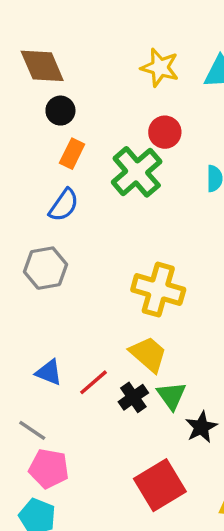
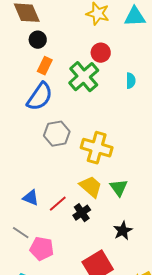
blue semicircle: (64, 205) -> (40, 97), size x1.4
gray hexagon: (46, 268) -> (57, 134), moved
green triangle: (171, 396) -> (119, 188), moved
pink pentagon: (49, 469) -> (42, 249), moved

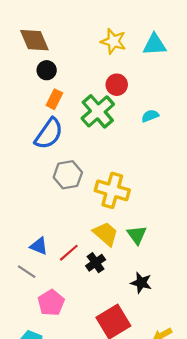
cyan semicircle: (131, 81) -> (150, 116), turned -112
black star: (123, 231) -> (141, 283), turned -30
gray line: (21, 233) -> (27, 272), moved
pink pentagon: (42, 249) -> (51, 303), turned 30

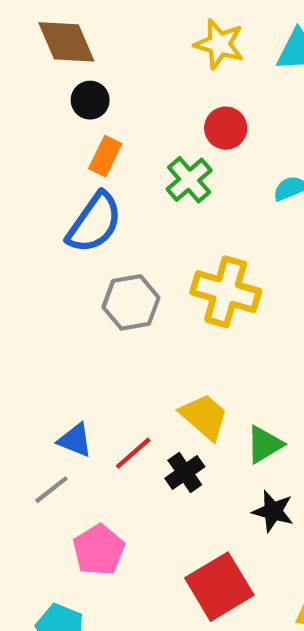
green cross: (98, 111) -> (189, 180), size x0.7
yellow cross: (112, 190) -> (226, 292), moved
green triangle: (137, 235) -> (264, 444), moved, turned 35
gray line: (27, 272) -> (51, 490), turned -72

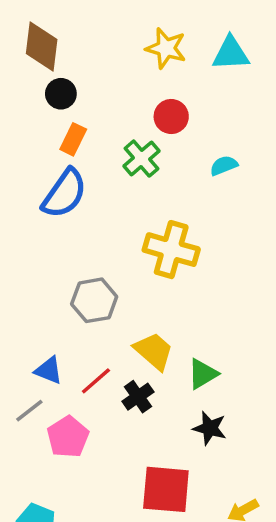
brown diamond: (66, 42) -> (42, 46), turned 30
gray hexagon: (131, 302) -> (94, 300), moved
pink pentagon: (99, 550) -> (68, 437), moved
red square: (219, 587) -> (166, 489), turned 36

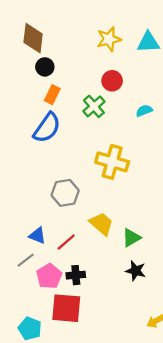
yellow star: (166, 48) -> (109, 39), turned -30
black cross: (138, 397) -> (76, 275), moved, turned 30
red square: (166, 489) -> (66, 308), moved

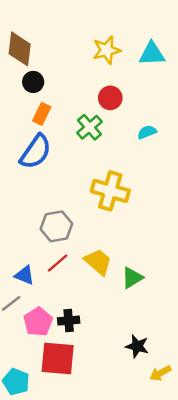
red line: (66, 242) -> (58, 263), moved
black star: (136, 271) -> (137, 346), moved

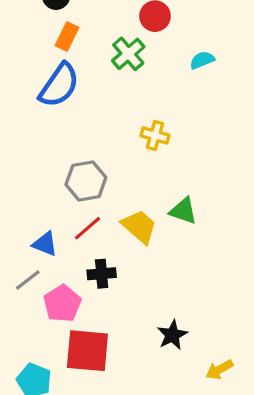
yellow cross: (110, 191) -> (155, 135), size x0.6
green triangle: (132, 278) -> (183, 211), moved, turned 50
black cross: (69, 321) -> (102, 274), moved
black star: (137, 346) -> (172, 335), moved, turned 30

